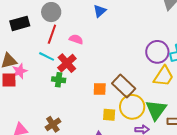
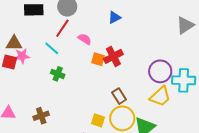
red cross: (67, 63) -> (113, 56), moved
brown rectangle: (124, 86) -> (119, 96), size x0.7
orange square: (100, 89) -> (98, 59), moved

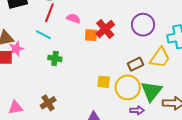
purple circle: (160, 71) -> (143, 25), moved
brown rectangle: (119, 96) -> (135, 64), moved, turned -70
yellow square: (98, 120) -> (104, 82), moved

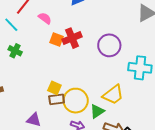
yellow trapezoid: (160, 58) -> (113, 95), moved
brown rectangle: (135, 64) -> (57, 99), moved
green triangle: (151, 91) -> (97, 111), size x0.7

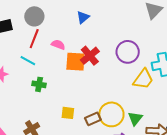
orange square: (57, 40) -> (75, 62), size x1.5
yellow square: (54, 88) -> (68, 113), moved
yellow trapezoid: (113, 95) -> (143, 79), moved

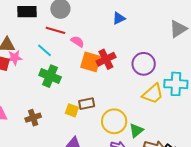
blue triangle: (83, 17) -> (119, 18), moved
red line: (34, 39) -> (55, 30), turned 72
green cross: (39, 84) -> (50, 76), size x1.5
brown rectangle: (93, 119) -> (87, 104), moved

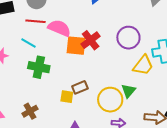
pink semicircle: (77, 41) -> (59, 28), size x1.6
green triangle: (136, 130) -> (128, 91), moved

